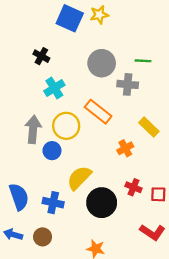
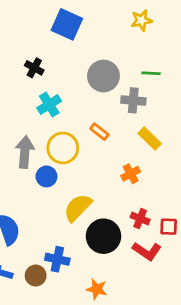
yellow star: (99, 15) -> (141, 20), moved
orange rectangle: (98, 112) -> (99, 132), size x0.6
yellow rectangle: (149, 127) -> (150, 138), moved
blue cross: (53, 203) -> (57, 259), moved
red L-shape: (152, 232) -> (147, 251), moved

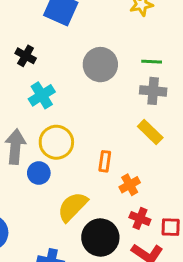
gray cross: (133, 100) -> (153, 91), moved
orange rectangle: (99, 132) -> (105, 161), moved, turned 60
orange cross: (131, 174) -> (130, 185), moved

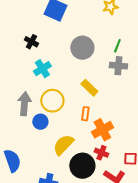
green line: (152, 62) -> (117, 46), turned -72
yellow rectangle: (150, 132) -> (89, 88), moved
orange cross: (130, 185) -> (102, 130), size x1.5
red cross: (140, 218) -> (101, 153), moved

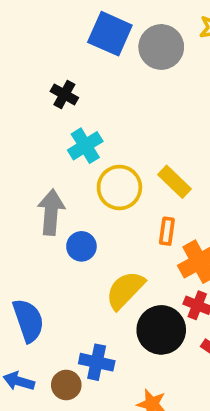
gray circle: (82, 48) -> (161, 47), moved
yellow circle: (52, 101) -> (119, 187), moved

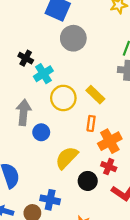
gray circle: (161, 47) -> (73, 38), moved
black cross: (64, 94) -> (26, 58), moved
black circle: (161, 330) -> (88, 181), size x0.7

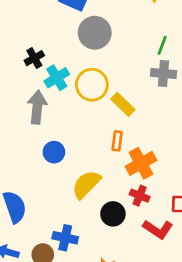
black cross: (26, 58) -> (34, 58), turned 32
yellow circle: (63, 98) -> (92, 85), moved
gray arrow: (24, 112) -> (37, 107), moved

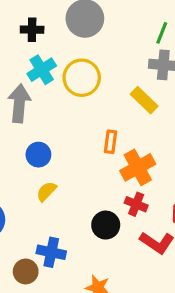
black cross: (34, 58) -> (32, 30), moved, turned 30
yellow rectangle: (123, 104) -> (144, 100), moved
yellow semicircle: (86, 184) -> (46, 191), moved, size x0.6

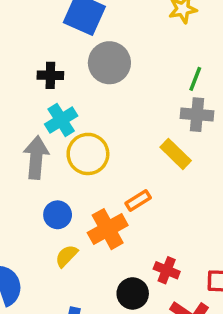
yellow circle: (82, 78) -> (88, 154), moved
orange rectangle: (111, 142) -> (138, 200), turned 50
orange cross: (138, 167) -> (108, 229), moved

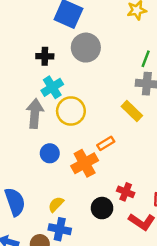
yellow semicircle: (66, 256) -> (56, 204), moved

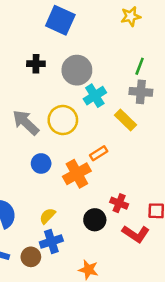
gray circle: (86, 48) -> (77, 70), moved
cyan cross: (52, 87) -> (95, 96), moved
gray arrow: (35, 113) -> (26, 123), turned -52
blue cross: (60, 229) -> (51, 241), turned -30

